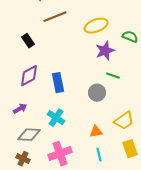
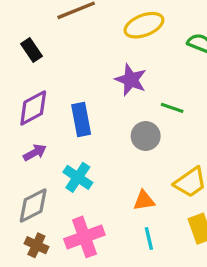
purple star: (105, 51) -> (131, 80), moved, turned -30
purple arrow: (20, 109) -> (35, 153), moved
gray diamond: (29, 135) -> (33, 205), turned -30
brown cross: (23, 159) -> (36, 245), moved

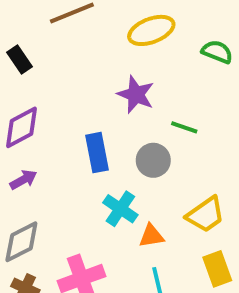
blue rectangle: (81, 119) -> (97, 153), moved
cyan cross: (78, 177) -> (120, 209), moved

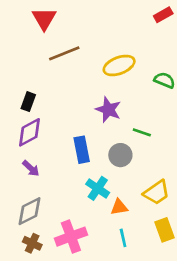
black rectangle: (20, 60) -> (28, 102), moved, turned 54
purple arrow: (23, 180) -> (31, 168), turned 72

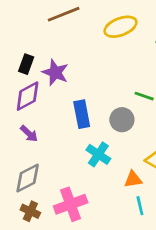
purple star: (108, 110) -> (55, 72), moved
orange triangle: (119, 207) -> (133, 179), moved
cyan line: (123, 238) -> (140, 206), moved

